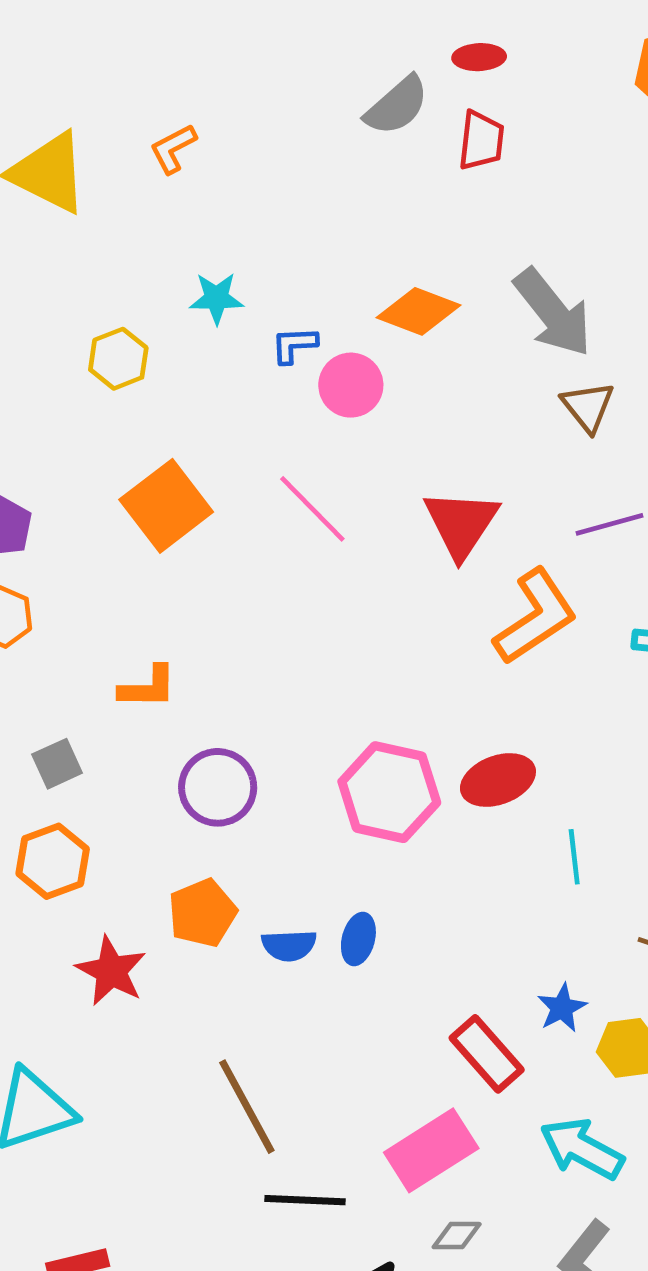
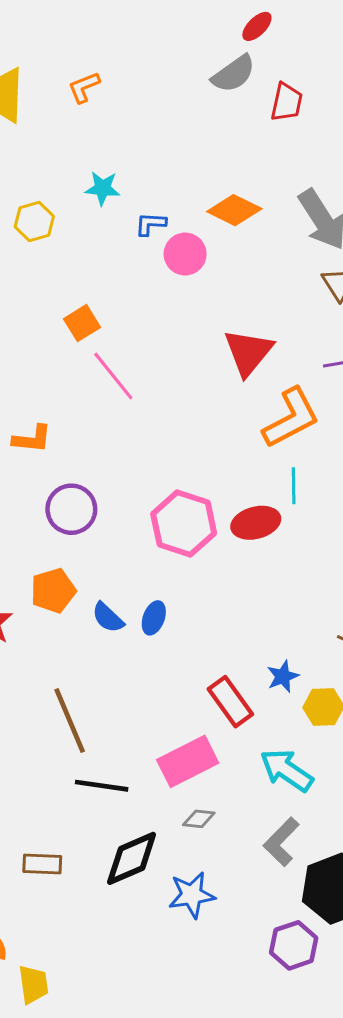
red ellipse: (479, 57) -> (257, 26), moved, turned -48
orange square: (166, 506) -> (82, 323), moved, size x0.6
pink line: (312, 509) -> (113, 376), moved
cyan line: (574, 857) -> (294, 486), moved
blue semicircle: (289, 945) -> (108, 618), turned 40

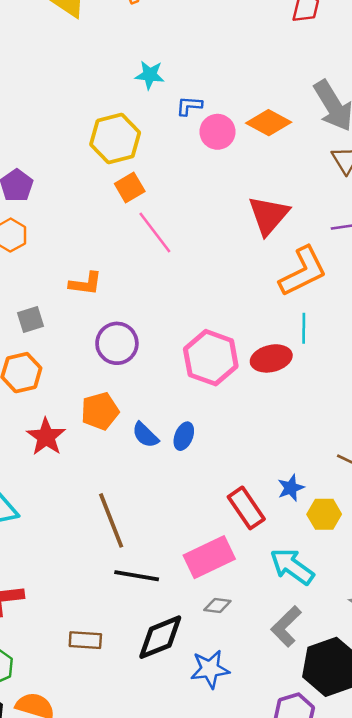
orange diamond: (234, 210) -> (269, 123), moved
yellow hexagon: (34, 222) -> (115, 138), moved, size x1.5

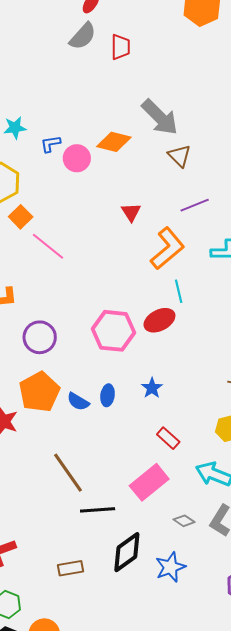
red triangle: (269, 215) -> (131, 212), size x0.6
orange pentagon: (100, 411) -> (39, 392), size x1.4
blue star: (291, 488) -> (152, 388), moved
red rectangle: (246, 508) -> (168, 438), size x0.7
gray diamond: (217, 605) -> (184, 521), moved, turned 40

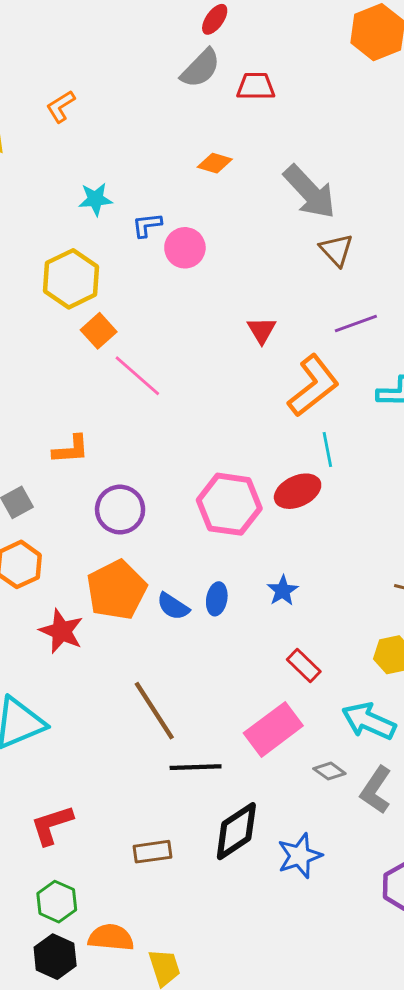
red trapezoid: (121, 47) -> (256, 86), turned -92
orange diamond: (114, 142) -> (215, 163), moved, size x0.7
gray diamond: (184, 521) -> (329, 771), moved

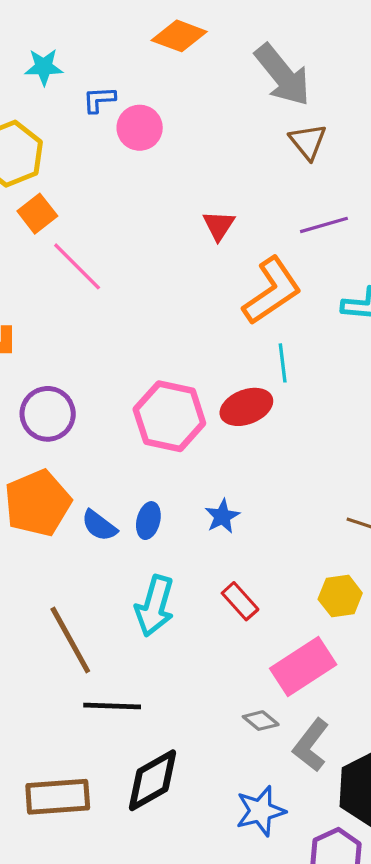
orange diamond: (215, 163) -> (179, 36), size x1.4
cyan arrow: (369, 721) -> (155, 606), moved, turned -102
pink rectangle: (273, 729) -> (303, 666), moved
brown rectangle: (152, 852) -> (58, 797), size x1.5
blue star: (300, 856) -> (261, 811), moved

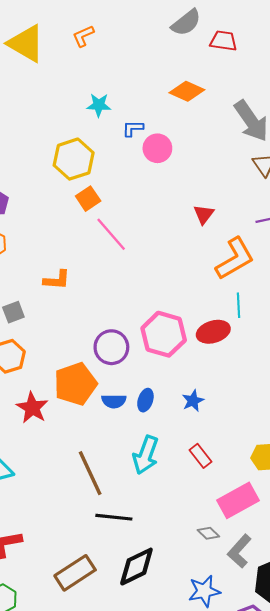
purple circle: (48, 414) -> (111, 347), moved
blue semicircle: (99, 526) -> (114, 401), turned -40
brown rectangle: (58, 797) -> (75, 573), turned -33

